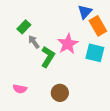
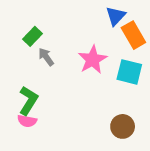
green L-shape: (48, 57) -> (28, 101), moved
brown circle: (60, 93) -> (123, 126), moved

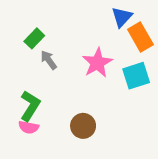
cyan square: (129, 72) -> (136, 76), turned -32
brown circle: (123, 126) -> (83, 126), moved

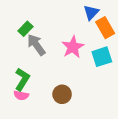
gray arrow: (49, 60) -> (36, 45), size x1.5

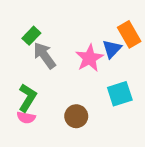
blue triangle: (91, 13) -> (112, 49), moved
cyan square: (102, 57) -> (120, 94), moved

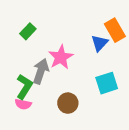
gray arrow: (45, 55) -> (41, 71), moved, turned 55
pink star: (89, 58) -> (61, 57), moved

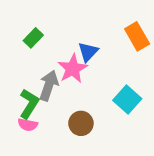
blue triangle: (100, 43) -> (88, 52), moved
cyan square: (107, 83) -> (127, 100), turned -30

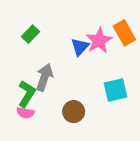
pink star: (73, 69) -> (99, 40), moved
cyan square: (127, 100) -> (115, 90), turned 35

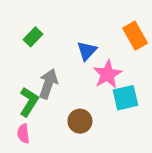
pink star: (99, 40) -> (108, 74), moved
pink semicircle: (25, 113) -> (23, 134), moved, turned 72

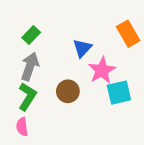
gray arrow: (48, 84) -> (30, 66), moved
brown circle: (80, 121) -> (68, 91), moved

